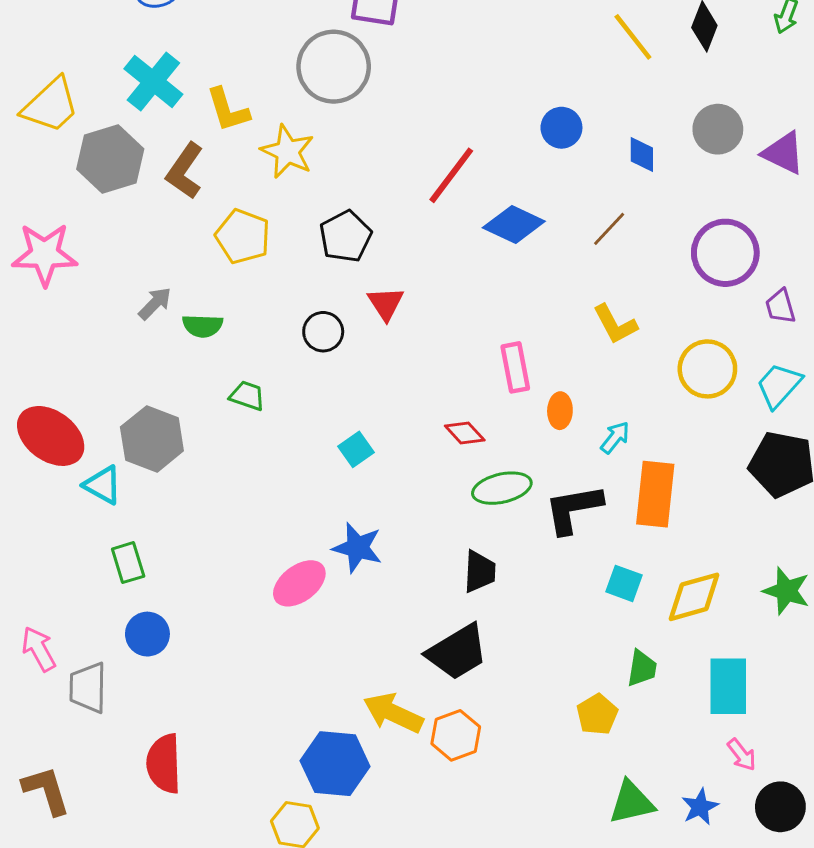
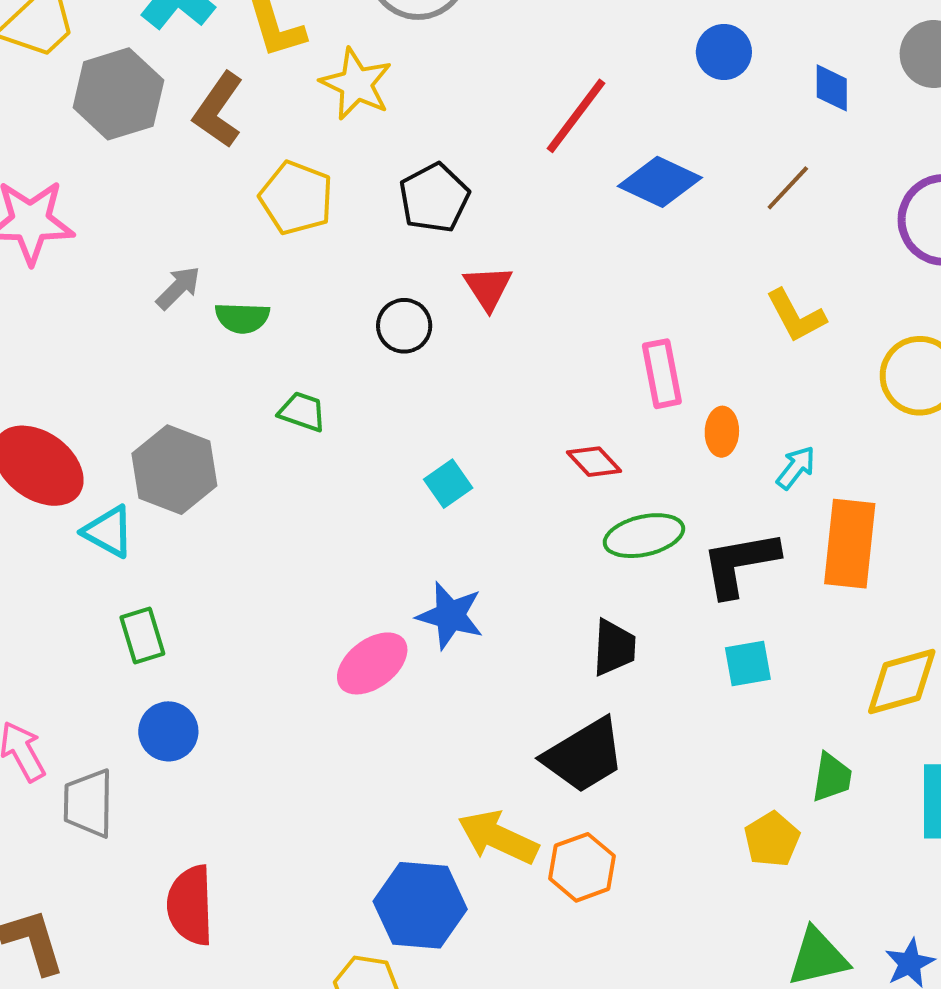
cyan square: (624, 583) -> (748, 663), moved, turned -30

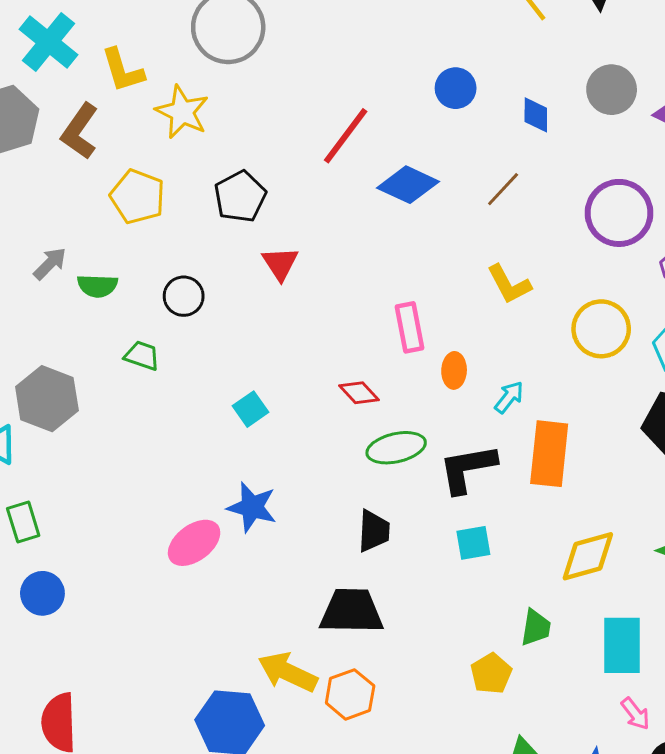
black circle: (404, 326) -> (184, 296), moved
black trapezoid: (584, 755) -> (352, 611), turned -148

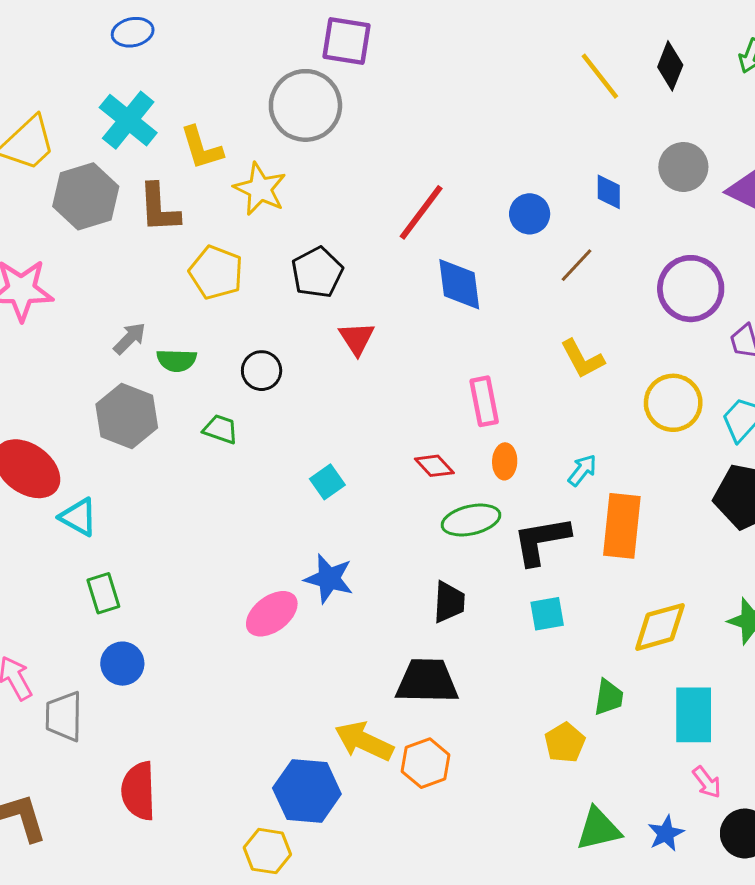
blue circle: (456, 88) -> (530, 214), moved
brown L-shape: (80, 131) -> (159, 208), turned -38
blue diamond: (408, 185) -> (459, 284), moved, turned 58
orange ellipse: (454, 370) -> (505, 461), moved
gray hexagon: (47, 399) -> (127, 416), moved

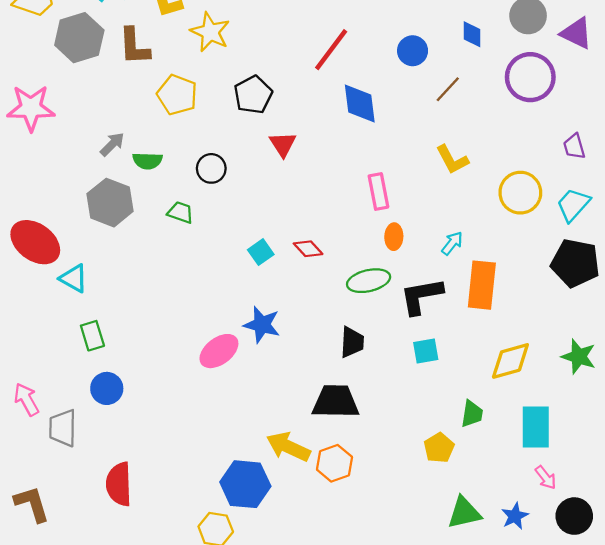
purple circle: (691, 289) -> (530, 77), moved
red diamond: (434, 466) -> (308, 249), moved

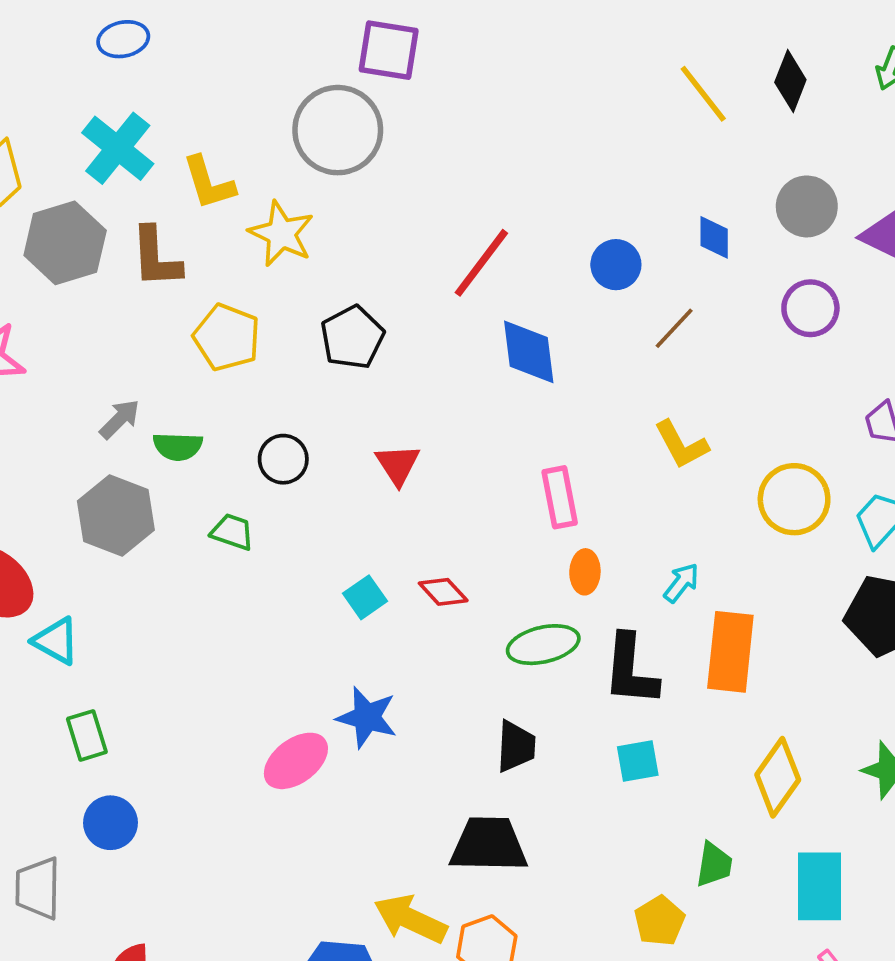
purple circle: (530, 77) -> (810, 308), size x0.7
red triangle: (283, 144) -> (398, 465), moved
black L-shape: (421, 296) -> (630, 670), turned -75
yellow diamond: (510, 361) -> (778, 777), turned -39

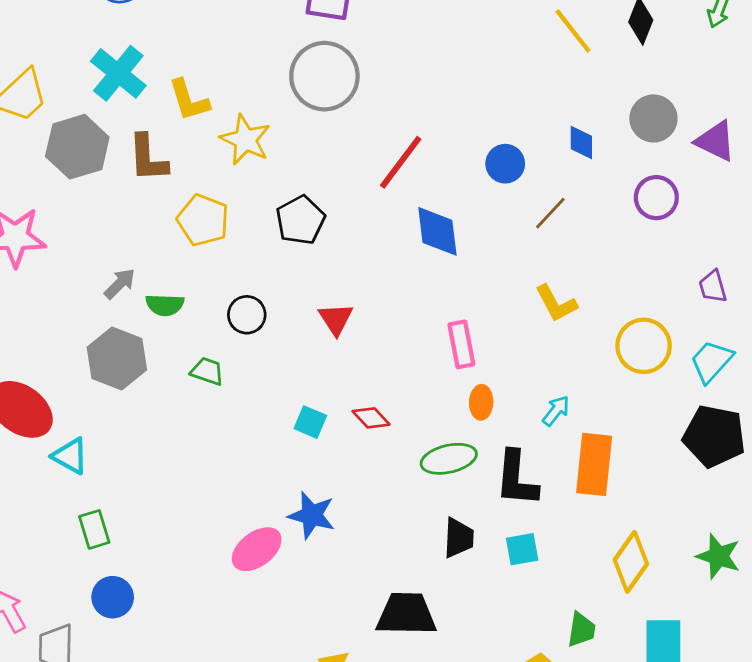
gray circle: (338, 130) -> (324, 76), moved
cyan square: (365, 597) -> (310, 422), turned -32
black trapezoid: (516, 746) -> (459, 538), moved

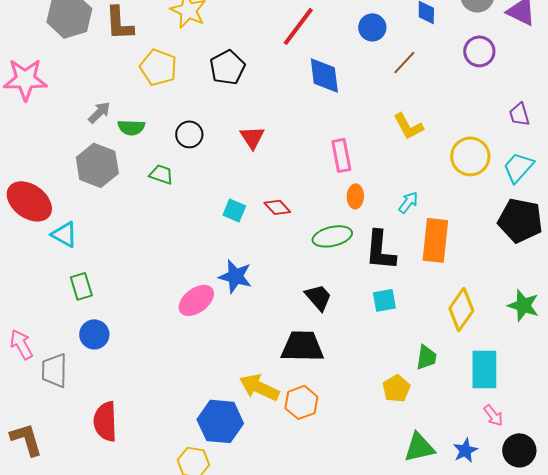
black trapezoid: (459, 538) -> (318, 297), moved, turned -44

